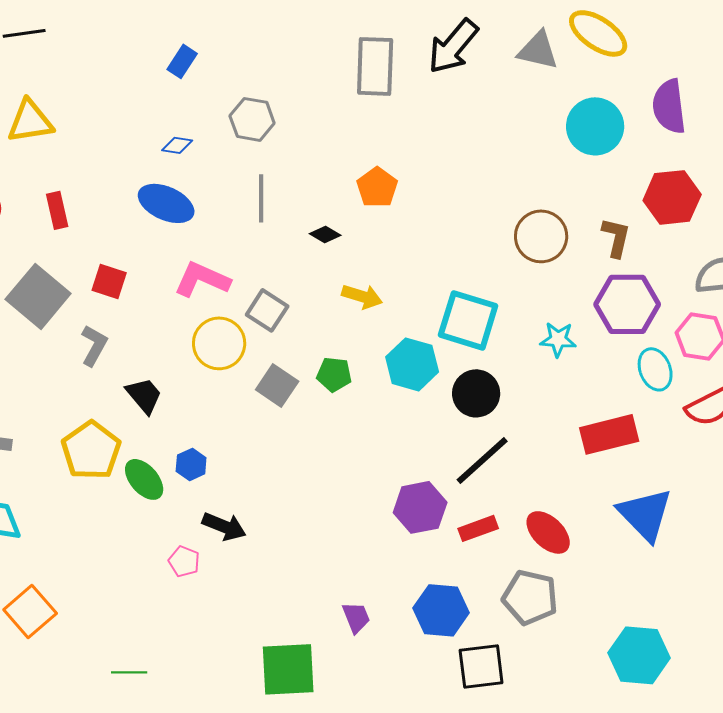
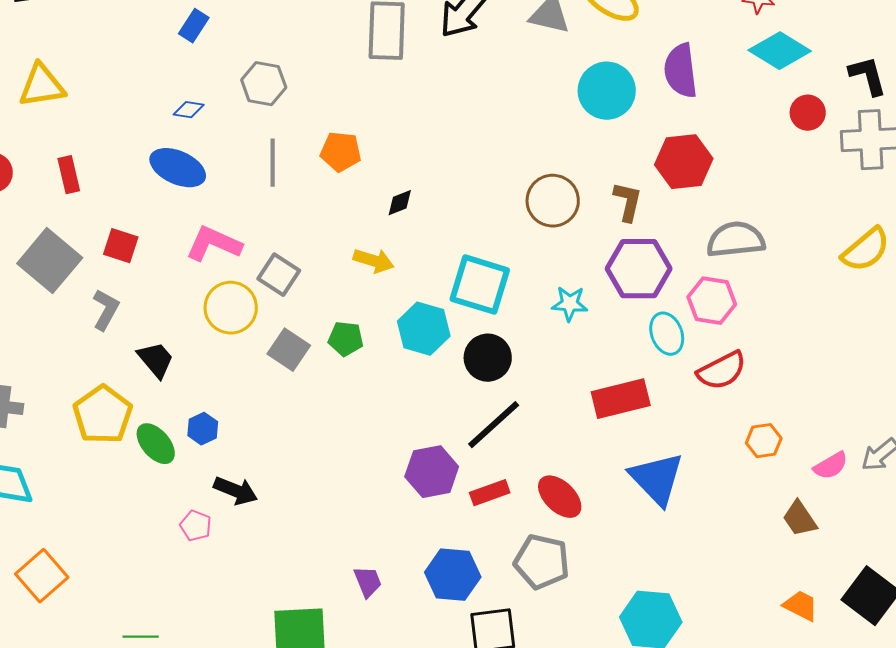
orange pentagon: (377, 187) -> (341, 152), moved, turned -30
black diamond: (325, 234) -> (400, 203), moved, turned -52

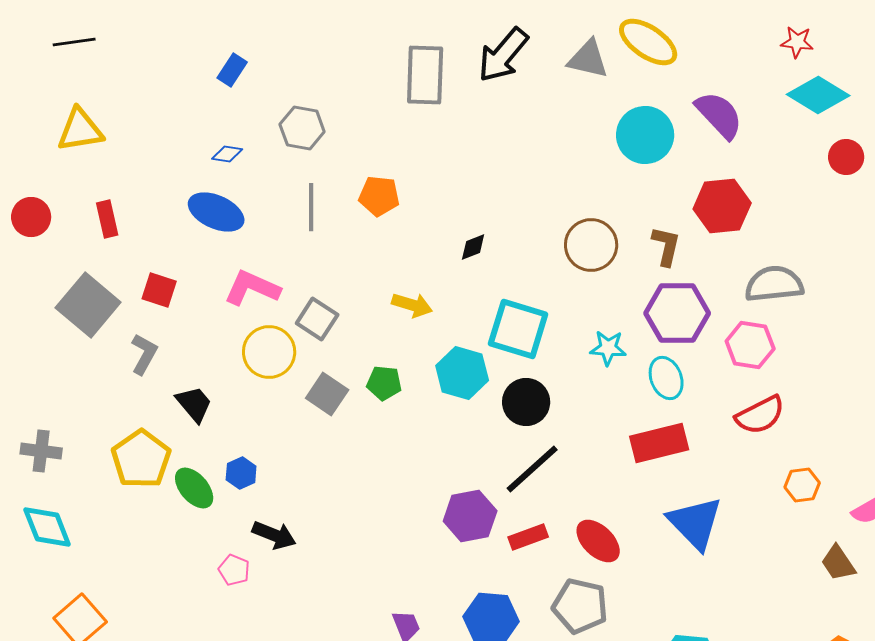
purple semicircle: (681, 71) -> (719, 115), turned 144
black diamond: (400, 203) -> (473, 247), moved
cyan ellipse: (667, 334) -> (666, 378), moved

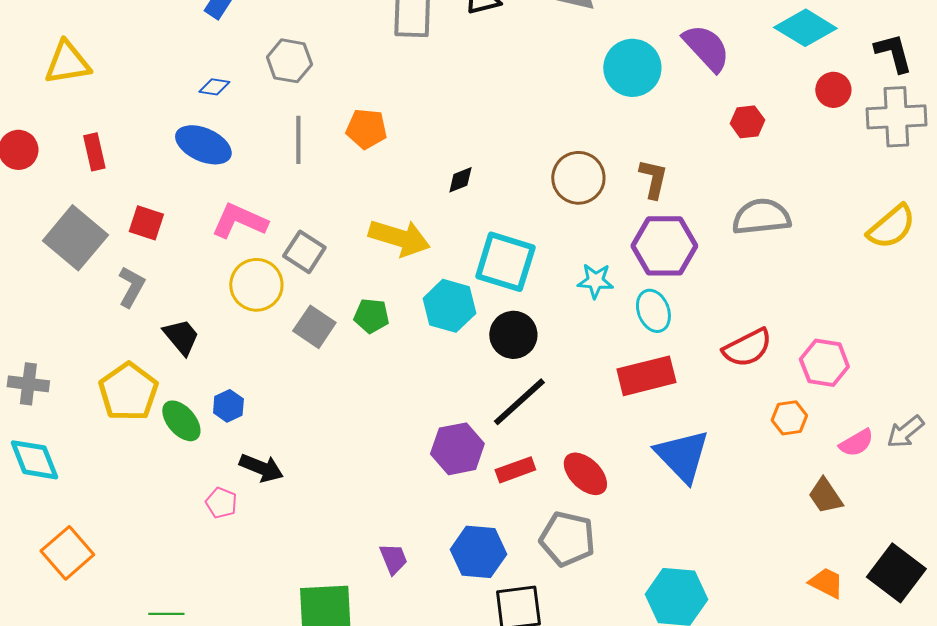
red hexagon: (722, 206) -> (747, 122), moved, size x0.6
yellow arrow: (412, 305) -> (399, 238), size x1.5
pink hexagon: (750, 345) -> (824, 363), moved

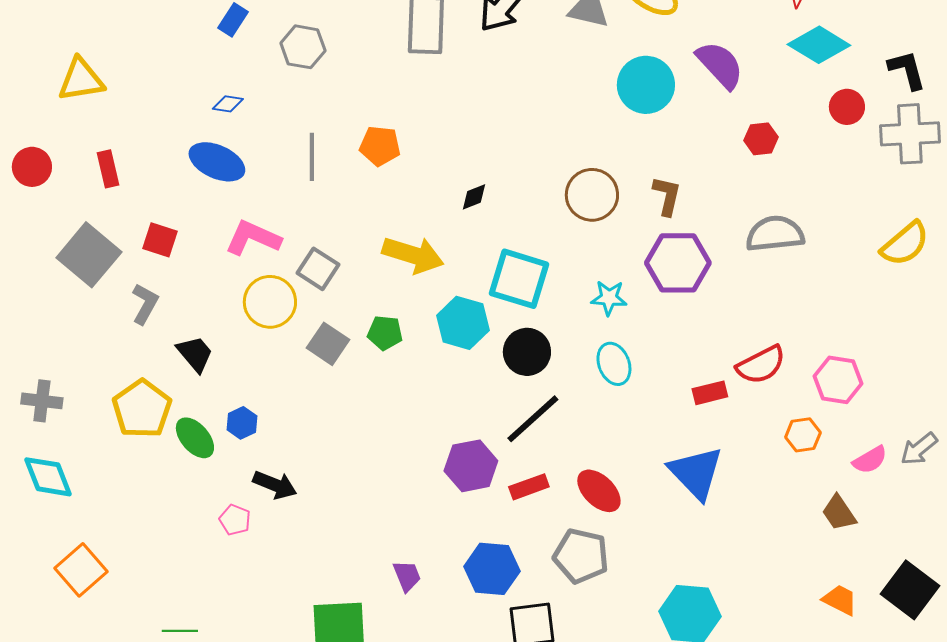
gray hexagon: (289, 61) -> (303, 47), moved
cyan ellipse: (653, 311) -> (614, 364), moved
red rectangle: (646, 376) -> (710, 393), moved, size x0.6

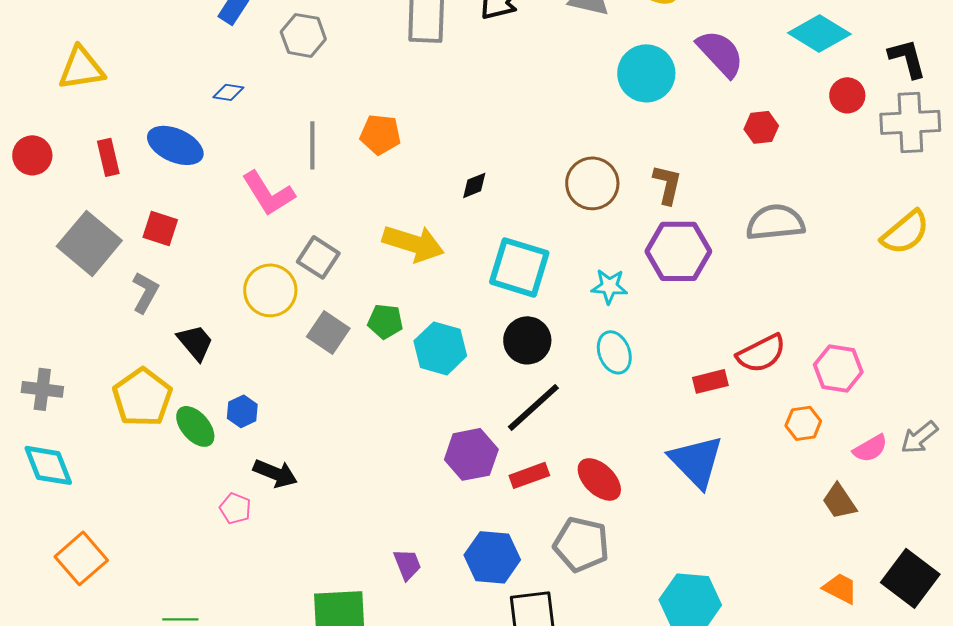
blue ellipse: (217, 162) -> (175, 145), moved
pink L-shape: (253, 238) -> (268, 193), moved, turned -146
cyan hexagon: (463, 323) -> (440, 348), moved

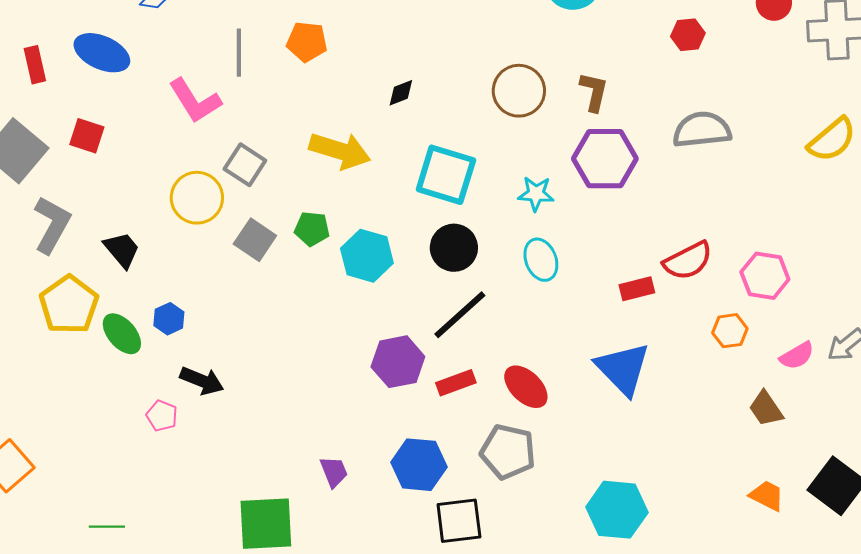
gray L-shape: (145, 292) -> (52, 225), moved, size x1.4

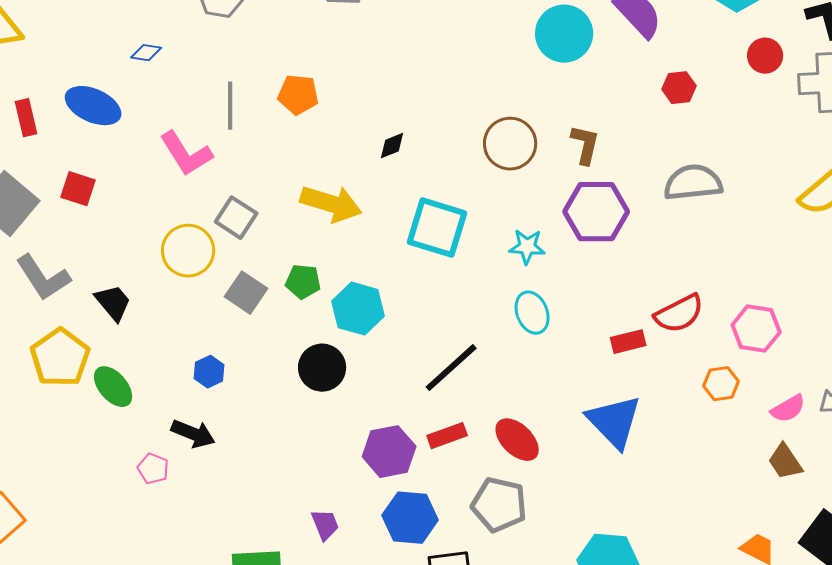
gray L-shape: (52, 225) -> (43, 278), turned 118
black circle: (454, 248) -> (322, 368), moved
blue hexagon: (169, 319) -> (209, 372), moved
purple hexagon: (398, 362) -> (389, 452), moved
brown trapezoid: (766, 409) -> (785, 462), moved

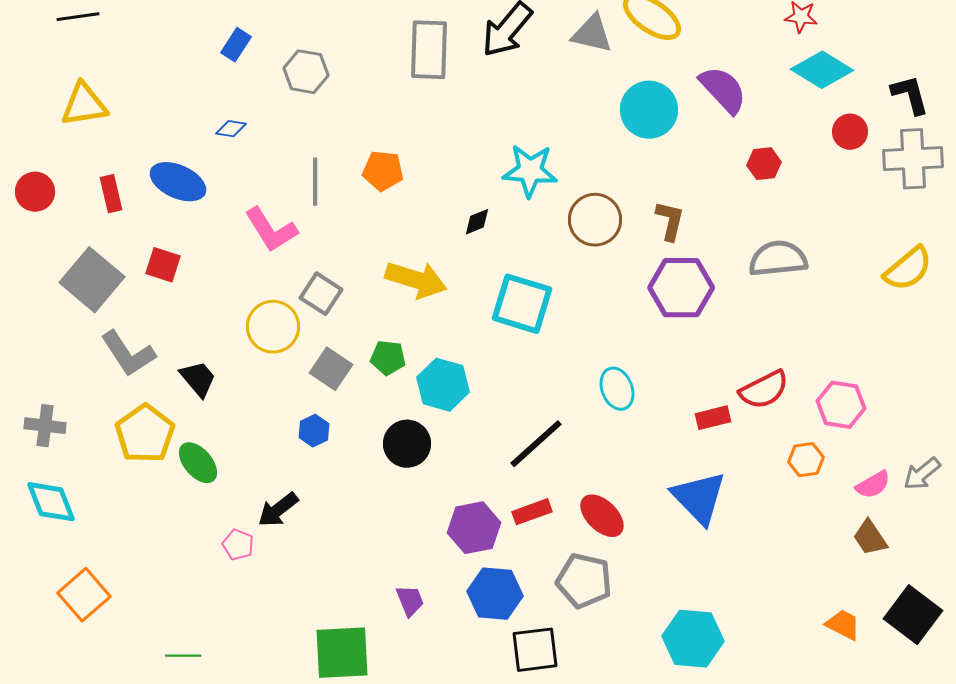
cyan star: (527, 247) -> (530, 171), moved, size x1.5
blue hexagon: (209, 372) -> (314, 431), moved
black arrow: (193, 434) -> (278, 510), turned 120

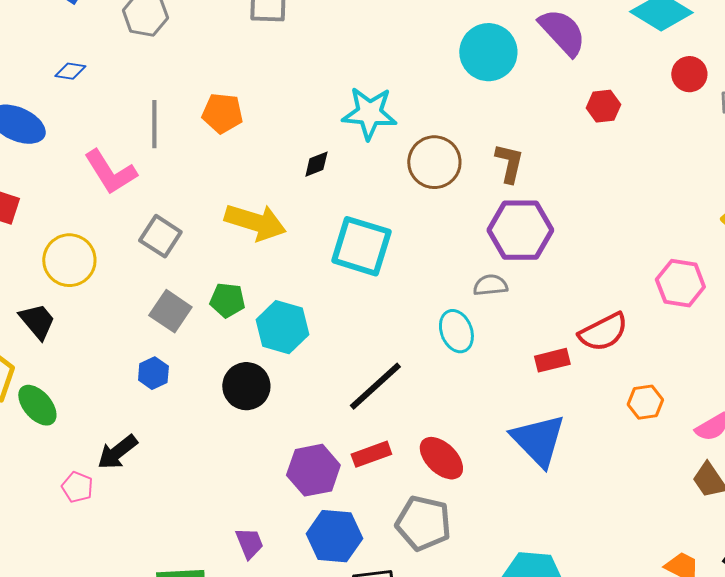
gray semicircle: (778, 259) -> (490, 285), moved, size x0.6
yellow circle: (273, 327) -> (69, 260), moved
pink hexagon: (841, 405) -> (680, 283), moved

